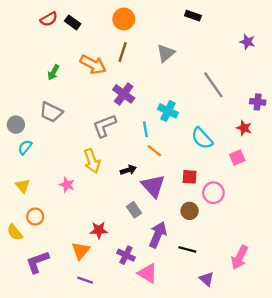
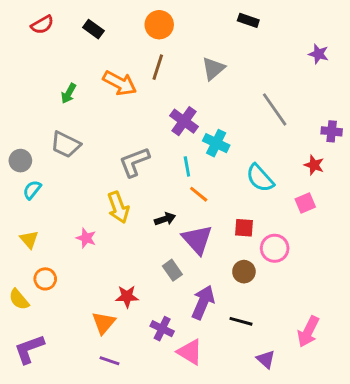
red semicircle: (49, 19) -> (42, 25), moved
purple cross: (124, 94) -> (184, 121), moved
purple L-shape: (37, 262) -> (29, 349), moved

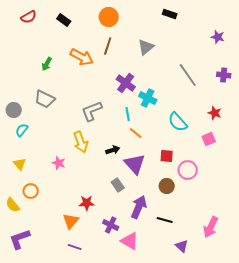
purple cross: (332, 131) -> (224, 75), moved

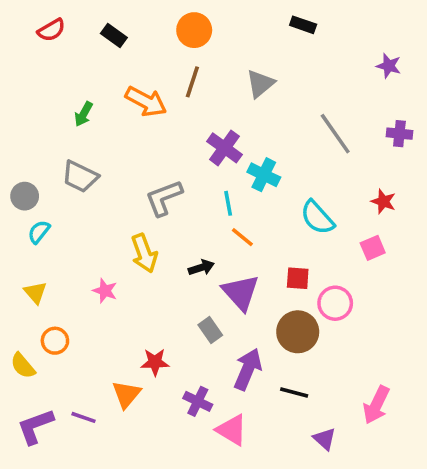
brown circle: (167, 186) -> (298, 332), size x1.5
purple line: (75, 247) -> (84, 417), moved

